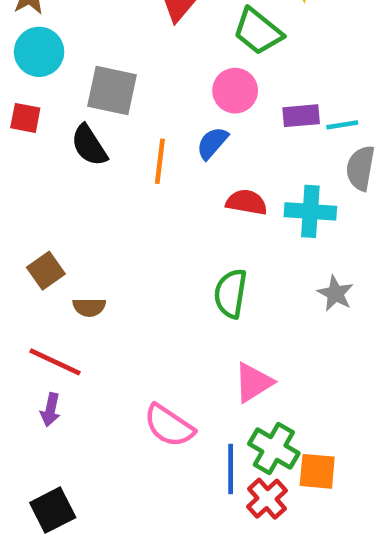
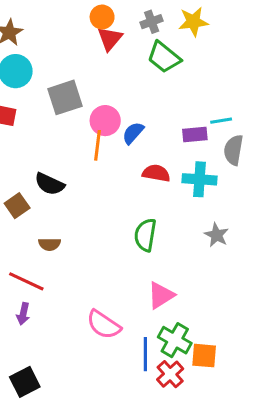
gray square: (112, 91) -> (65, 97), turned -30
pink circle: (235, 91) -> (105, 121), moved
purple rectangle: (301, 116) -> (195, 134), moved
black semicircle: (89, 145) -> (50, 184), moved, turned -32
brown square: (46, 271) -> (17, 206), moved

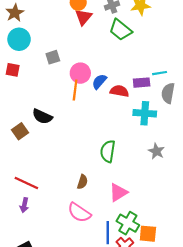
gray square: (65, 97) -> (53, 57), size x0.6
red semicircle: (156, 173) -> (119, 91), moved
brown semicircle: (50, 244) -> (82, 182), moved, turned -72

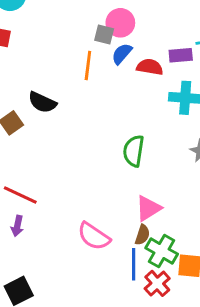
gray square: (53, 57) -> (104, 35), moved, turned 32
pink circle: (80, 73) -> (120, 23), moved
brown semicircle: (82, 182) -> (142, 235), moved

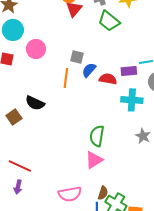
pink circle: (120, 23) -> (36, 49), moved
pink triangle: (148, 208) -> (94, 160), moved
pink semicircle: (94, 236) -> (70, 194), turned -45

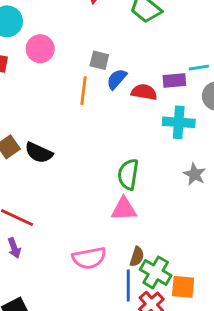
black semicircle: (35, 103) -> (39, 153), moved
pink triangle: (94, 160) -> (124, 209), turned 30
purple arrow: (18, 187) -> (14, 248), turned -32

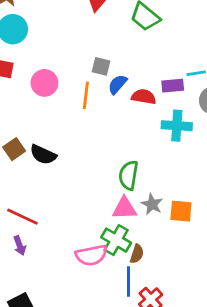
pink circle: (40, 49) -> (44, 83), moved
gray star: (195, 174) -> (152, 204), moved
green cross: (156, 272) -> (116, 240), moved
orange square: (183, 287) -> (181, 211), moved

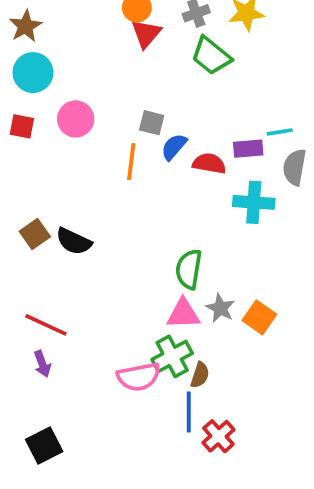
pink circle: (44, 83) -> (76, 119), moved
orange square: (181, 211) -> (259, 317), turned 30
green cross: (116, 240) -> (172, 356), turned 32

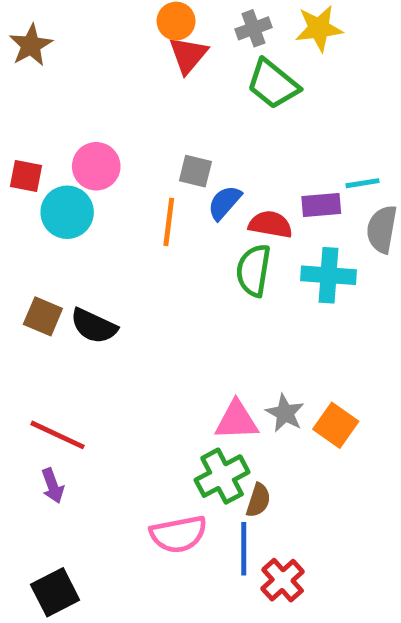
cyan circle: (33, 73) -> (67, 212), moved
brown square: (35, 234) -> (43, 316), turned -32
green semicircle: (189, 269) -> (254, 270), moved
pink semicircle: (139, 377) -> (178, 534), moved

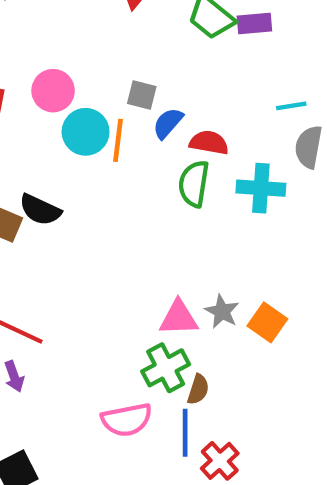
purple rectangle: (321, 205) -> (254, 24), moved
cyan circle: (67, 212) -> (86, 132), moved
black semicircle: (94, 326) -> (40, 210), moved

